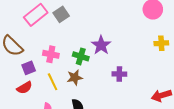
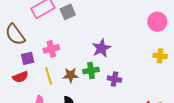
pink cross: (51, 54) -> (51, 49), turned -35
green cross: (81, 56) -> (91, 71), moved, turned -35

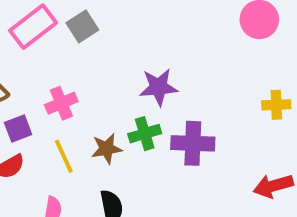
purple star: (101, 48) -> (159, 87), turned 30
yellow cross: (160, 56) -> (276, 105), moved
purple cross: (114, 79) -> (193, 143), size x1.5

